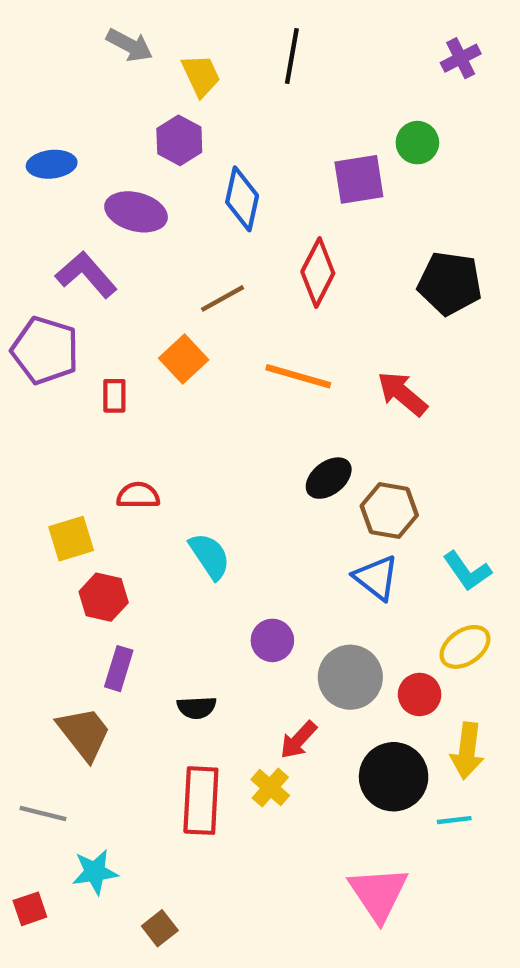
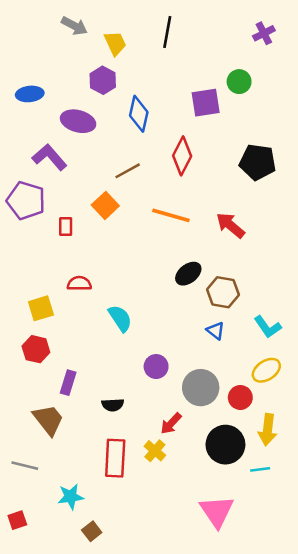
blue triangle: (376, 578) -> (216, 331), size x0.7
red hexagon: (104, 597) -> (36, 349), moved
cyan star: (95, 872) -> (71, 497), moved

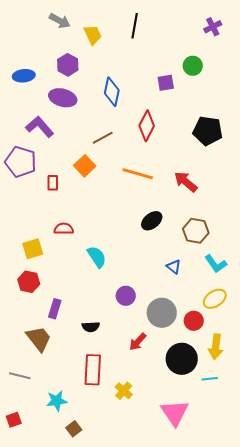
purple hexagon: (103, 80) -> (68, 65), moved
purple square: (206, 103) -> (166, 83), size x0.7
brown hexagon: (223, 292) -> (196, 231), moved
yellow cross: (155, 451) -> (124, 391), moved

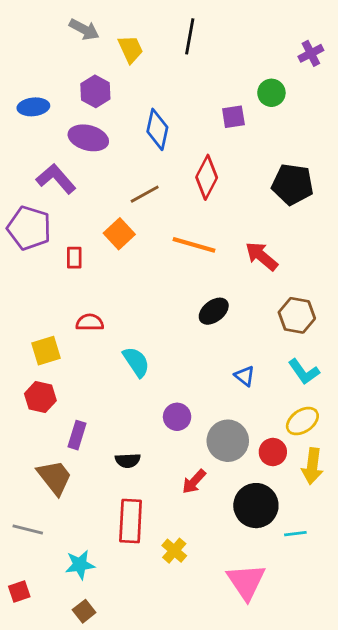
purple cross: (213, 27) -> (311, 53), moved
brown hexagon: (196, 231) -> (297, 315), moved
yellow arrow: (216, 347) -> (312, 466), moved
brown square: (74, 429) -> (84, 611), moved

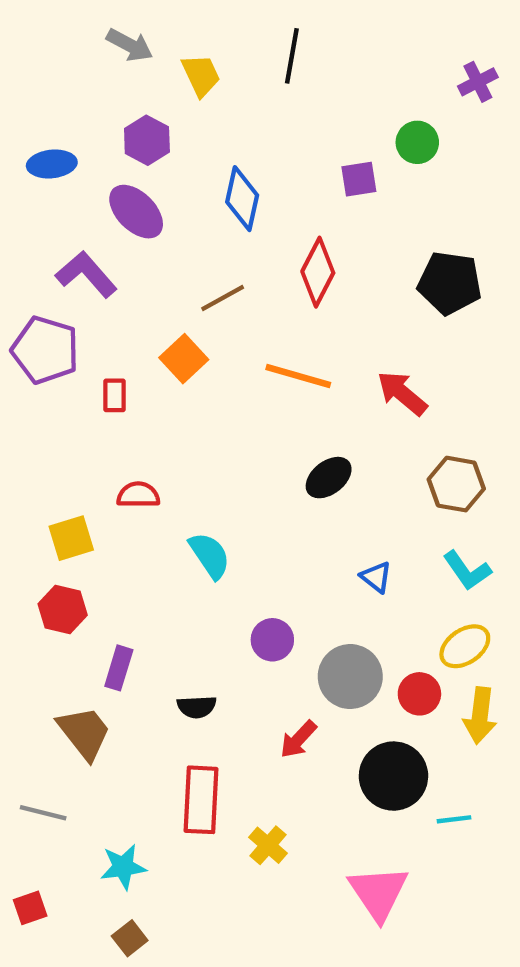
purple ellipse: (88, 138) -> (136, 212), turned 30

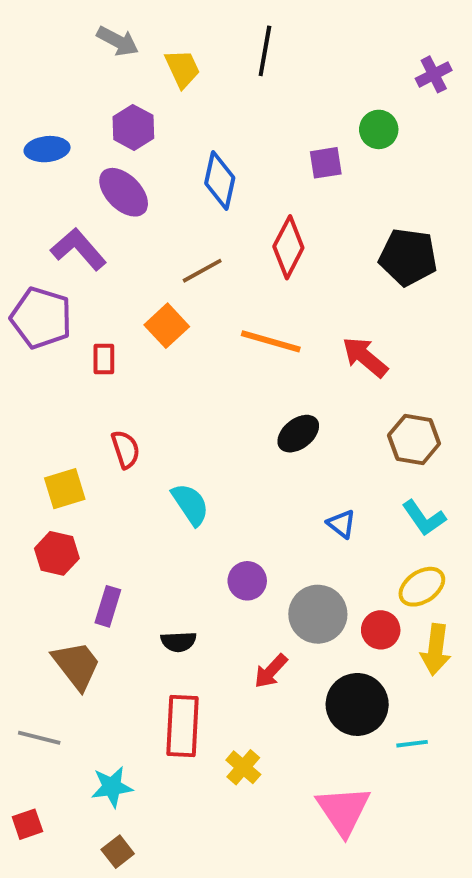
red semicircle: (138, 495) -> (126, 449), turned 72

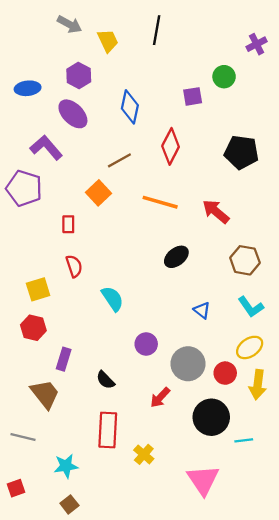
red rectangle: (104, 359) -> (68, 224), moved
black semicircle: (179, 642) -> (105, 380), turned 48

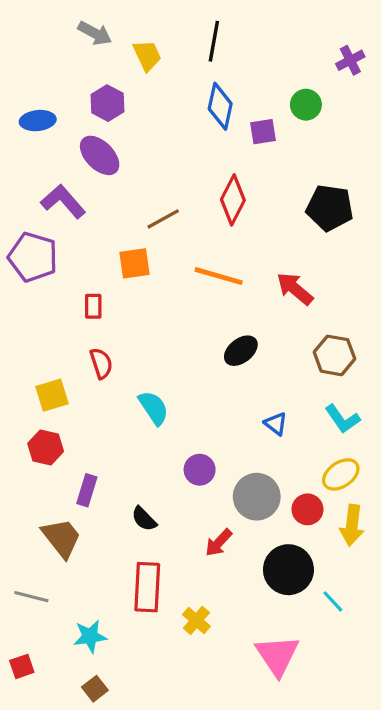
blue diamond: (130, 107) -> (220, 106), moved
orange square: (98, 193) -> (135, 263), turned 35
cyan line: (244, 440) -> (333, 601), turned 54

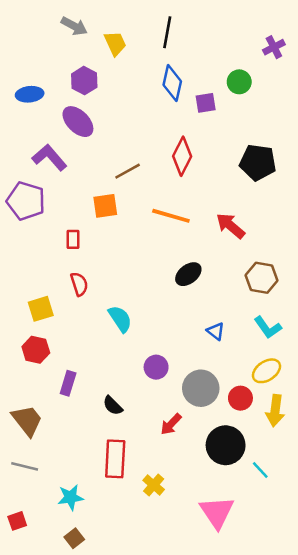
brown trapezoid: (62, 538) -> (27, 420), moved

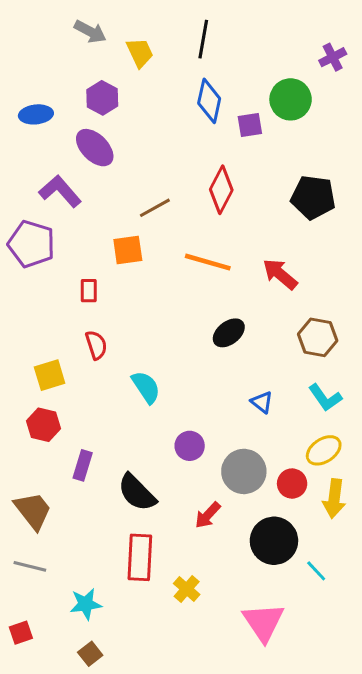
green circle: (239, 82) -> (291, 99), size x1.4
black semicircle: (113, 406) -> (137, 493), size x1.6

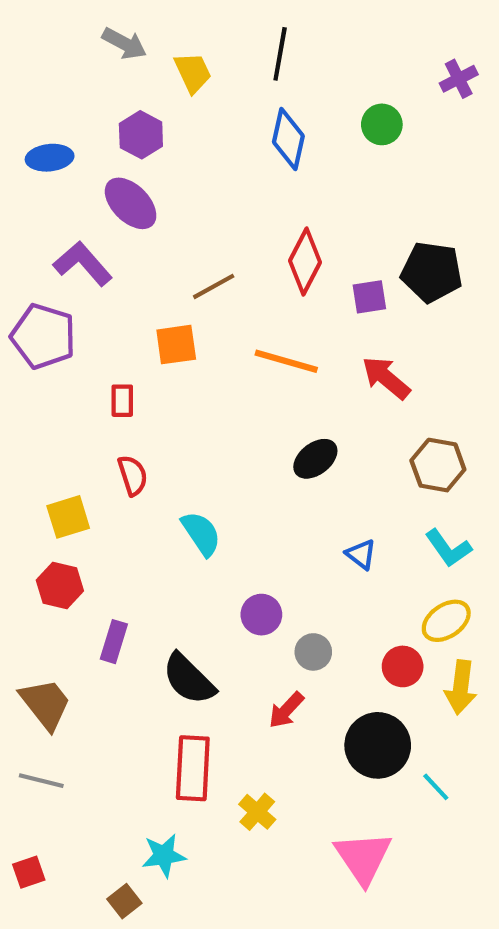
green circle: (291, 99) -> (382, 124), moved, size x0.7
purple square: (250, 125) -> (369, 297), moved
gray circle: (244, 471) -> (313, 652), moved, size x0.6
cyan star: (86, 604) -> (164, 855), moved

